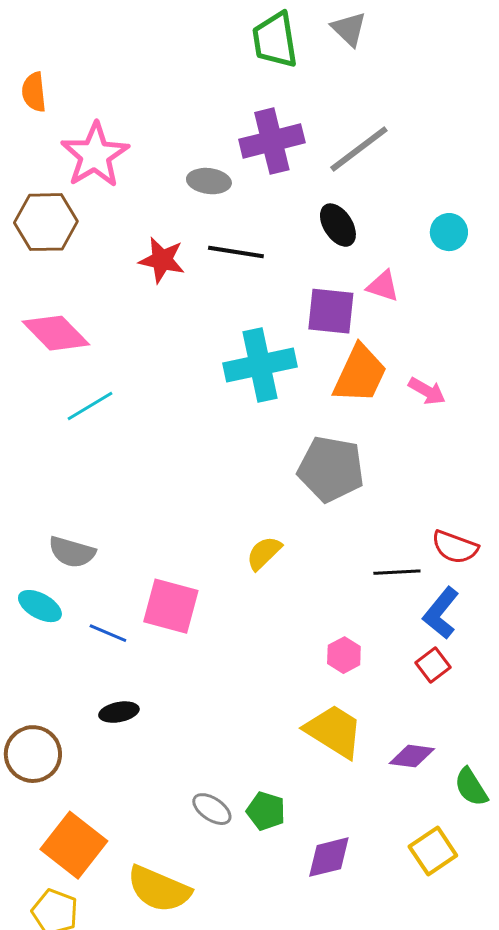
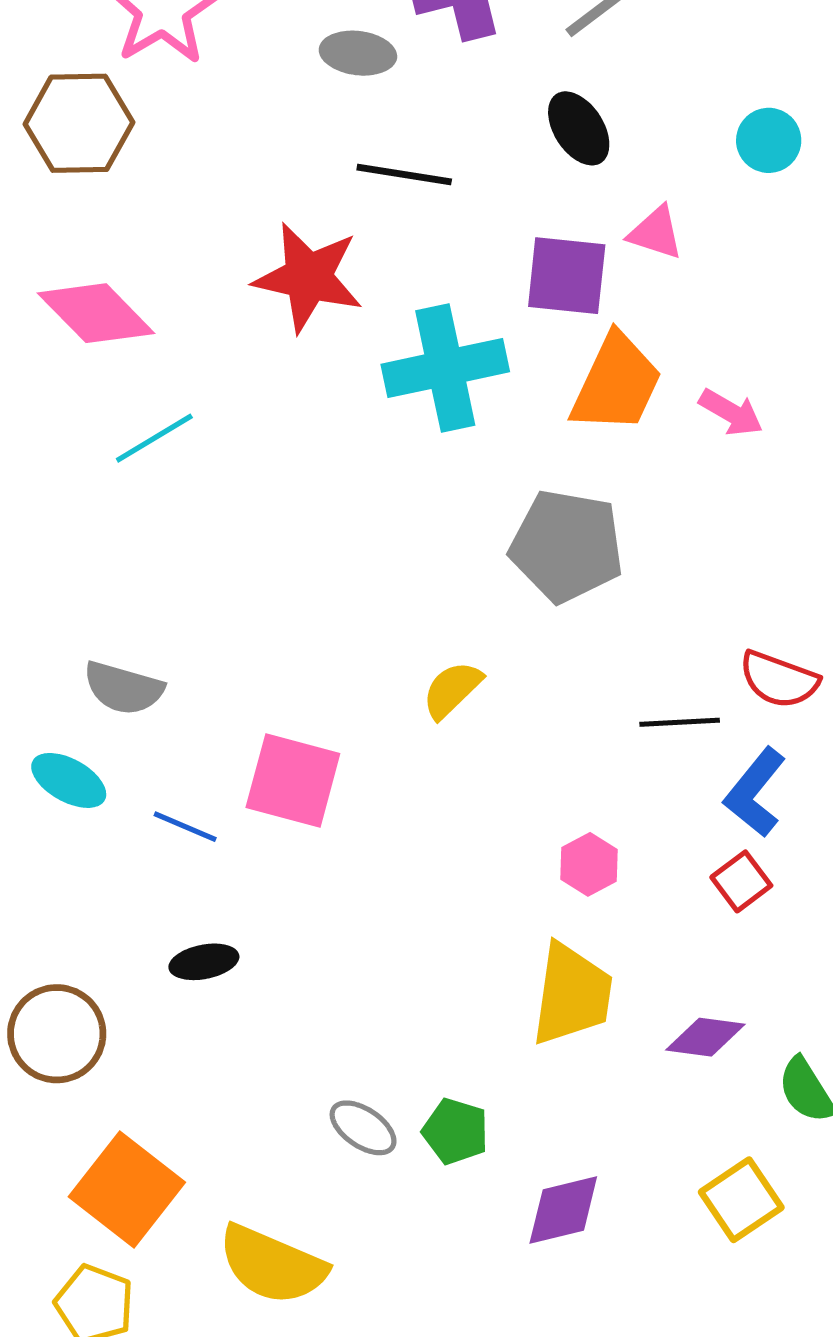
red star: (162, 260) -> (308, 277), moved, size x1.4
yellow trapezoid: (334, 731) -> (572, 994), turned 66

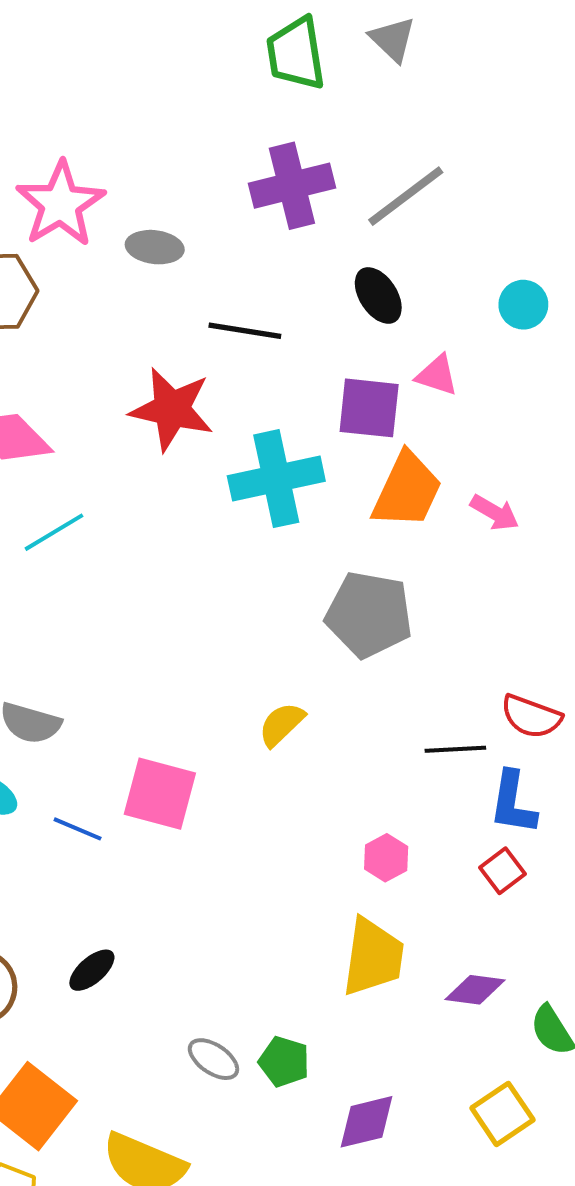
gray ellipse: (358, 53) -> (155, 247), moved
blue L-shape: (755, 792) -> (513, 803), turned -30
black ellipse: (204, 962) -> (92, 970), moved, turned -30

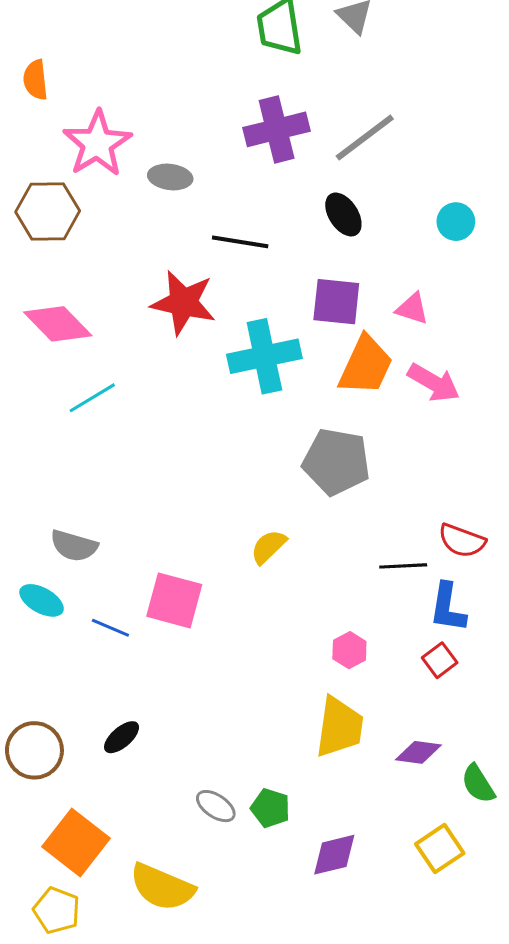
pink triangle: (437, 375) -> (412, 309), moved
pink arrow: (495, 513) -> (434, 383), size x1.4

